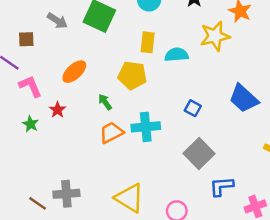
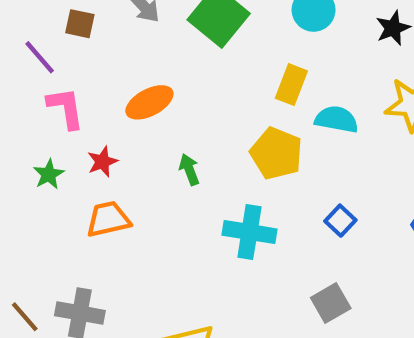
yellow pentagon: (132, 75) -> (276, 153), moved
orange trapezoid: (111, 133) -> (108, 219), moved
gray square: (199, 154) -> (331, 303), size x0.7

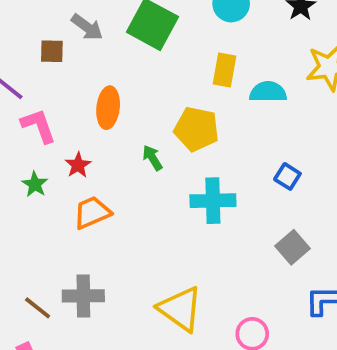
brown square: (80, 24) -> (52, 51), moved
orange ellipse: (149, 102) -> (108, 108), turned -45
yellow pentagon: (276, 153) -> (196, 129), moved

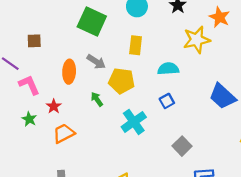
gray arrow: (87, 27) -> (96, 62), moved
cyan semicircle: (268, 92) -> (168, 69), moved
blue square: (287, 176) -> (167, 101), moved, turned 32
cyan cross: (213, 201) -> (134, 122), turned -30

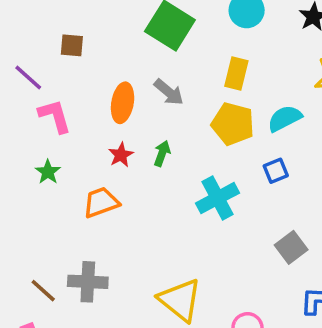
cyan semicircle: (168, 69) -> (285, 118), turned -30
yellow pentagon: (121, 81) -> (233, 124), moved
green arrow: (97, 99) -> (162, 153), turned 48
red star: (54, 106) -> (121, 155), moved

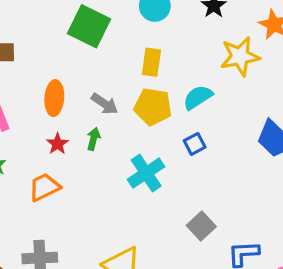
gray arrow: (169, 92) -> (105, 104), moved
gray square: (291, 247) -> (201, 226), moved

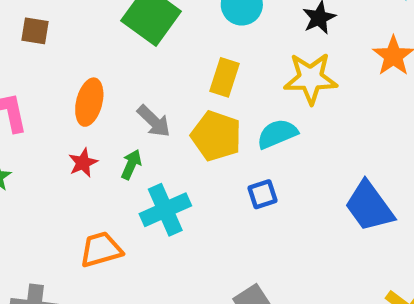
yellow star: (240, 56) -> (311, 78), moved
cyan cross: (146, 173) -> (165, 210), moved
orange trapezoid: (44, 187) -> (101, 250), moved

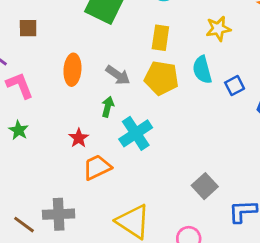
yellow star: (311, 78) -> (218, 29), size x0.7
cyan semicircle: (277, 134) -> (202, 70), turned -72
red star: (83, 163) -> (79, 138), moved
blue square: (262, 194) -> (235, 86), moved

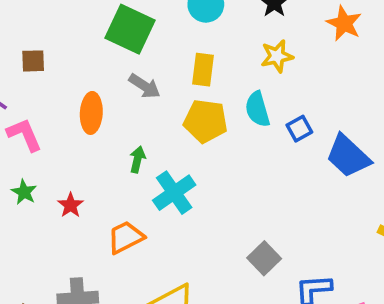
gray arrow: (118, 75) -> (145, 86), moved
red star: (79, 138) -> (71, 205), moved

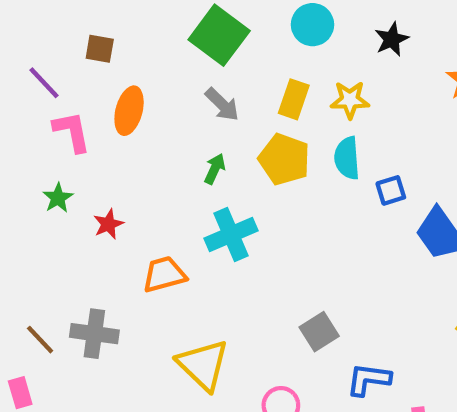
yellow star: (277, 56) -> (350, 100), moved
orange ellipse: (91, 113) -> (129, 111), moved
green arrow: (138, 159) -> (215, 169), moved

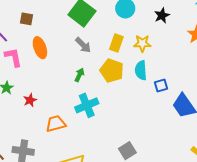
orange ellipse: (129, 111) -> (40, 48), turned -35

